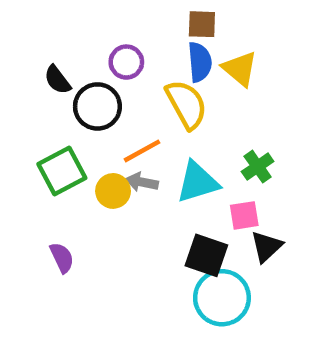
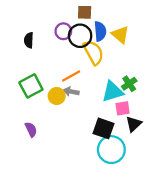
brown square: (202, 24) -> (85, 12), moved
black semicircle: (57, 80) -> (29, 40), turned 40
black circle: (97, 106) -> (80, 36), moved
cyan triangle: (198, 182) -> (112, 92), moved

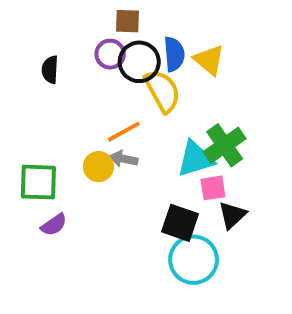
brown square: (85, 12) -> (128, 21), moved
green cross: (129, 84) -> (225, 145), size x1.5
green square: (31, 86) -> (38, 182), moved, turned 30
purple semicircle: (31, 130) -> (54, 225), turned 80

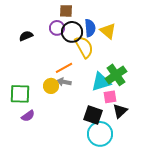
black semicircle: (50, 70) -> (26, 36), turned 64

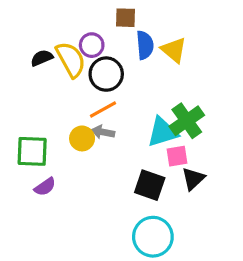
brown square: (66, 11) -> (126, 18), moved
black circle: (72, 32) -> (106, 74), moved
yellow semicircle: (84, 47) -> (71, 60), moved
cyan circle: (100, 134) -> (153, 237), moved

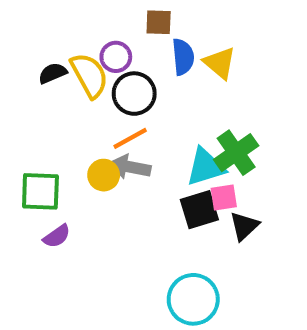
gray arrow: (103, 132) -> (130, 167), size x1.4
black square: (150, 185) -> (199, 210), moved, turned -36

